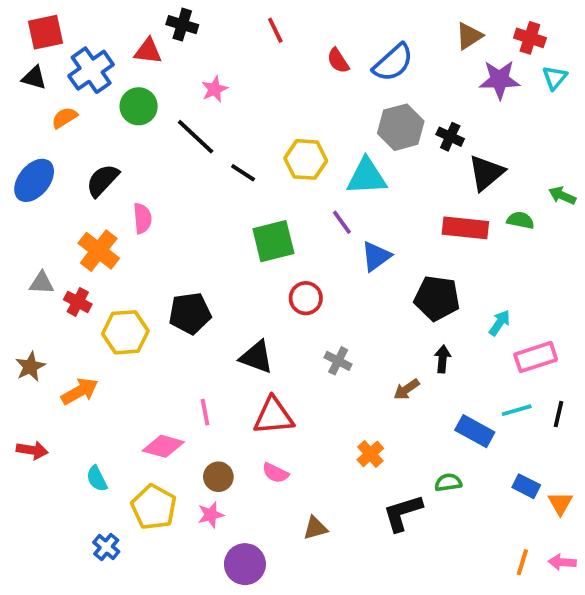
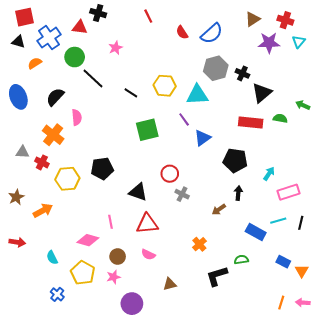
black line: (196, 137) -> (93, 78), moved
blue ellipse: (34, 180) -> (18, 97), turned -60
red circle: (306, 298) -> (170, 174), moved

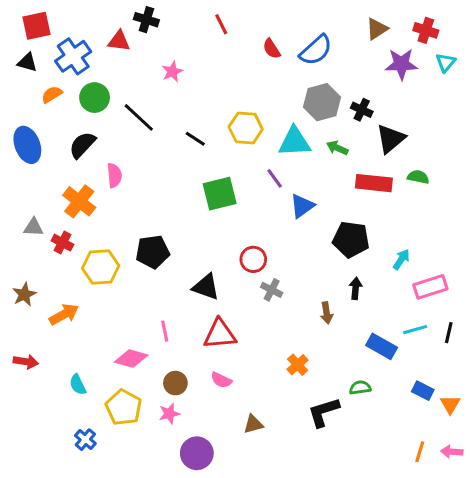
green circle: (75, 57) -> (95, 98), moved
green arrow: (303, 105) -> (337, 148), moved
brown arrow: (219, 209) -> (327, 313), turned -64

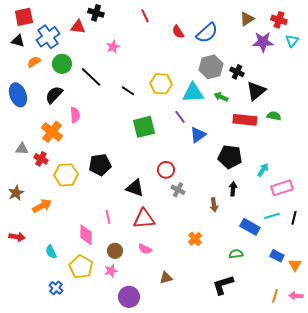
pink diamond: (131, 359) -> (86, 235), turned 75
black L-shape: (324, 412) -> (223, 285), moved

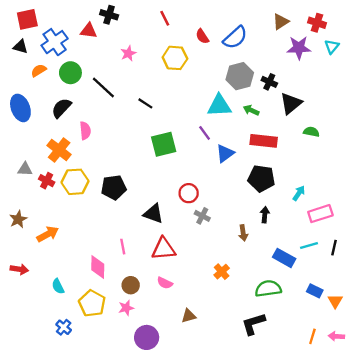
yellow hexagon: (161, 84) -> (175, 58), moved
red rectangle: (245, 120) -> (264, 141), moved
yellow hexagon: (66, 175) -> (75, 182), moved
green semicircle: (236, 254) -> (268, 289), size x1.6

